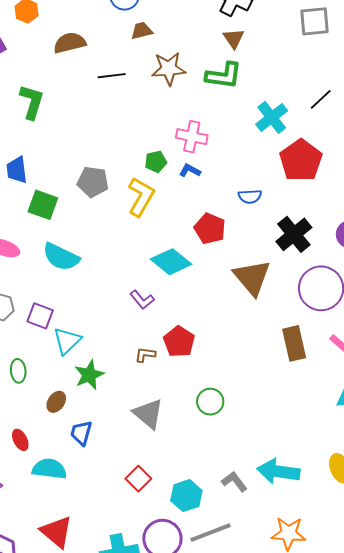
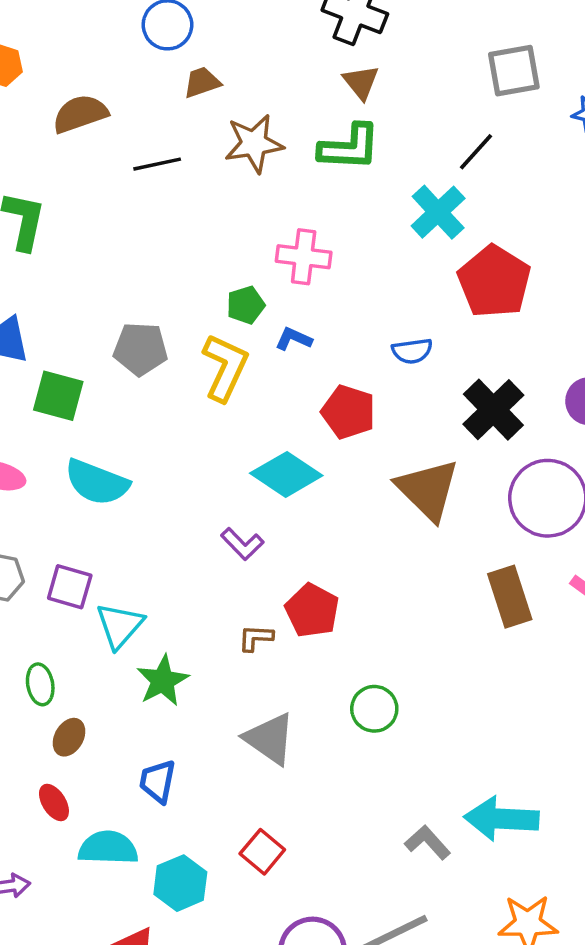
gray square: (315, 21) -> (514, 71), moved
black line: (321, 99) -> (476, 152), moved
blue L-shape: (190, 171) -> (294, 339), moved
brown ellipse: (56, 402) -> (69, 737), moved
cyan hexagon: (186, 496) -> (180, 883), moved

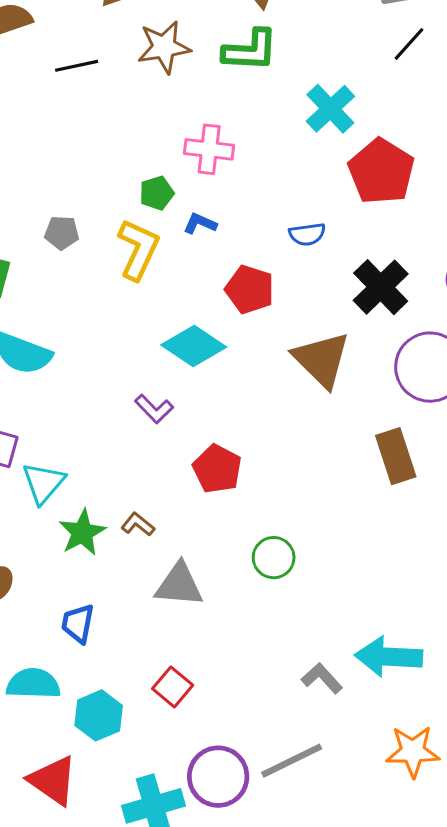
black line: (476, 152) -> (409, 44), moved
gray pentagon: (141, 349) -> (62, 233), size x0.7
brown L-shape: (256, 638) -> (138, 524), moved, turned 36
gray triangle: (270, 739) -> (179, 585), turned -30

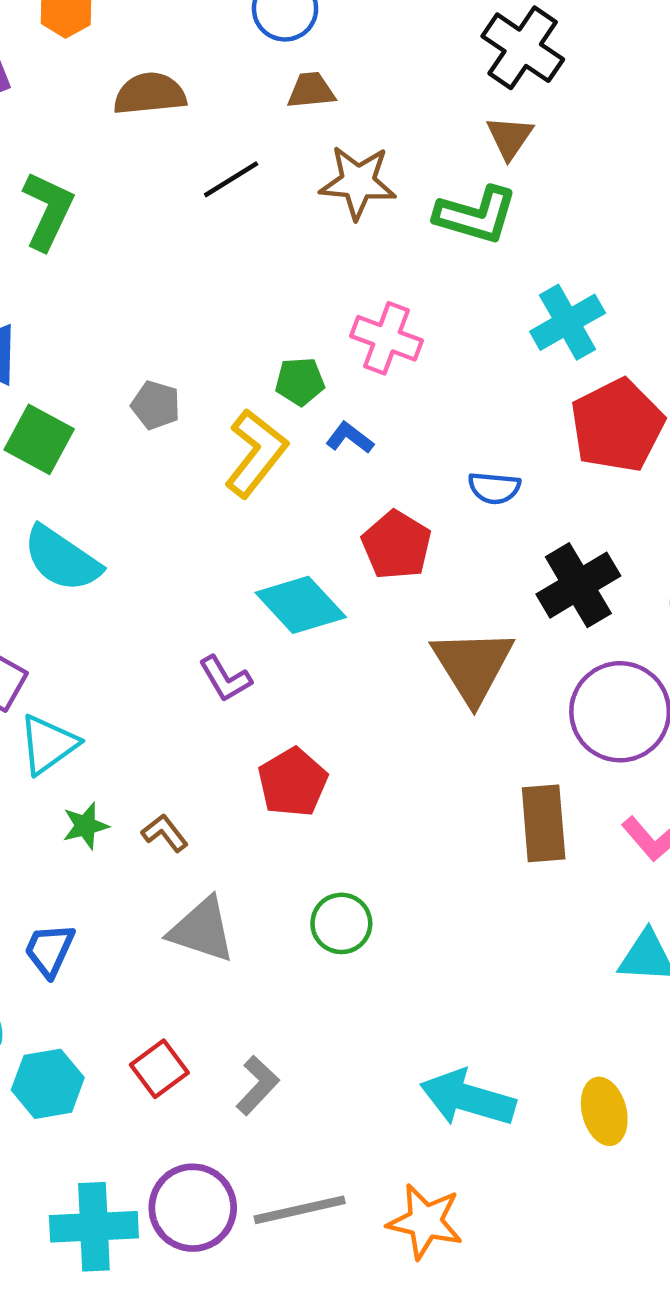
black line: (77, 66) -> (231, 179), turned -33
green star: (82, 532) -> (85, 826), size x0.7
gray L-shape: (322, 678) -> (257, 1085), moved, turned 72
orange star: (413, 751) -> (425, 1221), moved

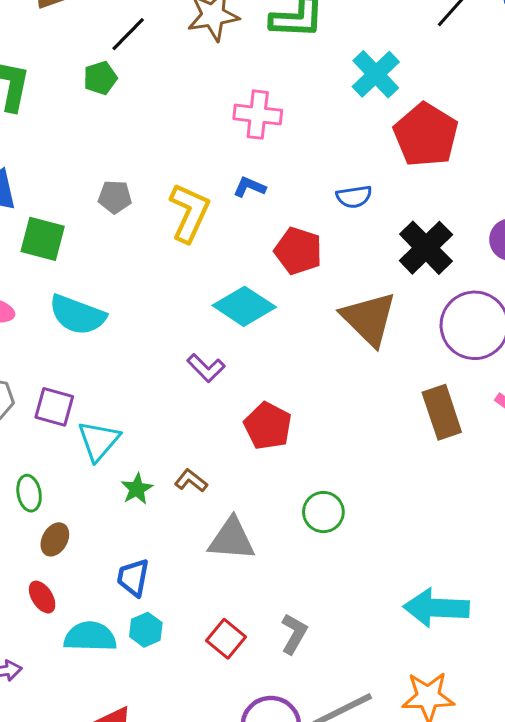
green pentagon: (300, 381) -> (100, 78), moved
cyan hexagon: (48, 1084) -> (146, 630), moved, size x0.7

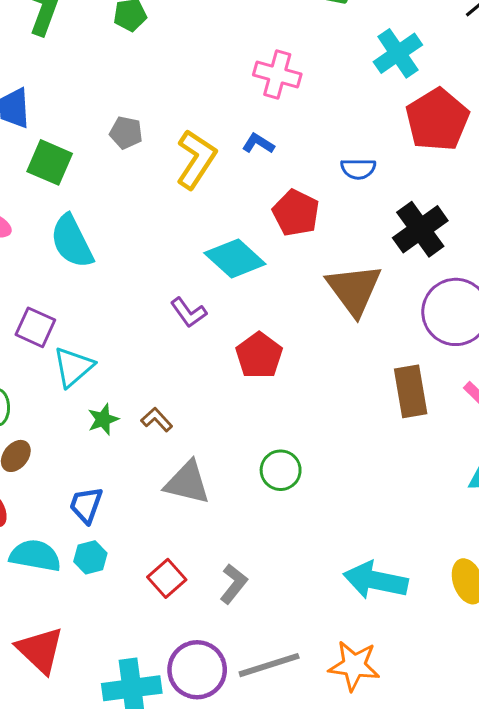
cyan semicircle: (77, 315) -> (72, 241), turned 34
red pentagon: (268, 426) -> (259, 355), moved

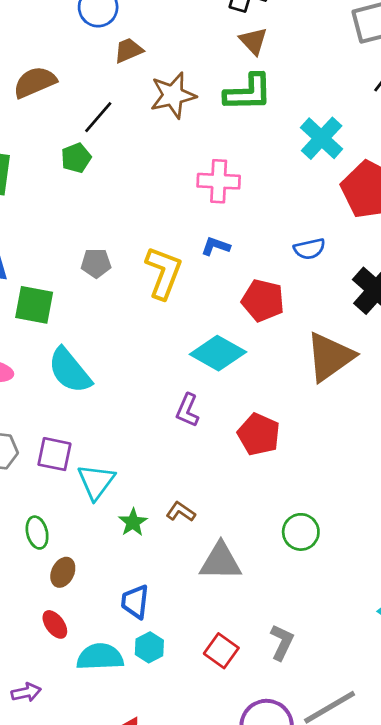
brown triangle: (354, 289) -> (330, 357), turned 44
purple L-shape: (188, 312) -> (187, 410), turned 72

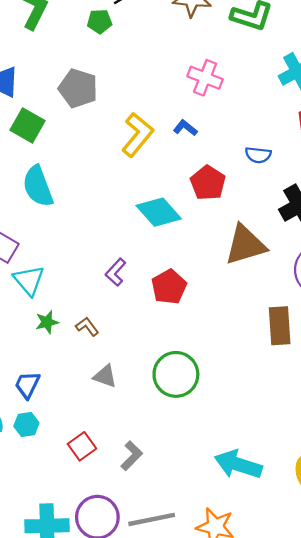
gray pentagon: (96, 263) -> (78, 88), moved, size x1.6
purple L-shape: (187, 410) -> (116, 272), moved
cyan triangle: (96, 482) -> (29, 280), turned -36
green circle: (301, 532) -> (176, 374), size x1.5
gray triangle: (220, 562) -> (105, 376), size x0.7

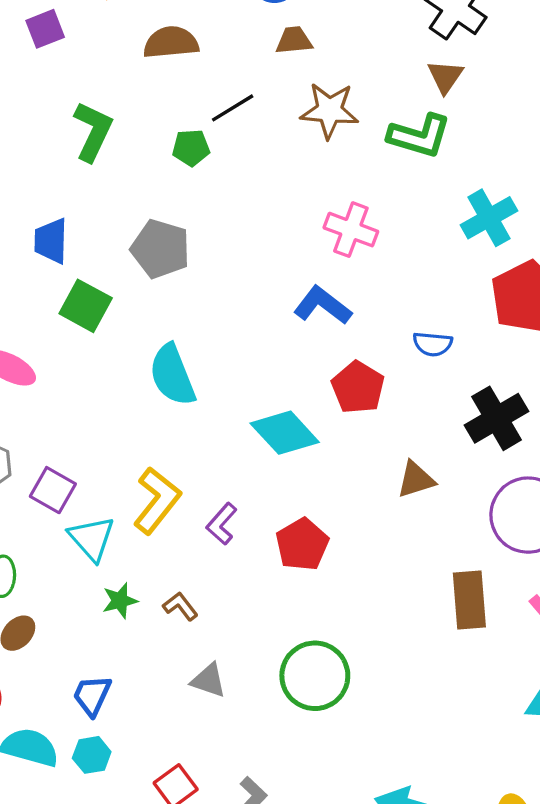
blue L-shape: (185, 128) -> (322, 305), size x1.6
yellow L-shape: (137, 135) -> (157, 501), moved
cyan semicircle: (38, 186) -> (172, 375), moved
brown triangle: (245, 245) -> (416, 480), size x0.6

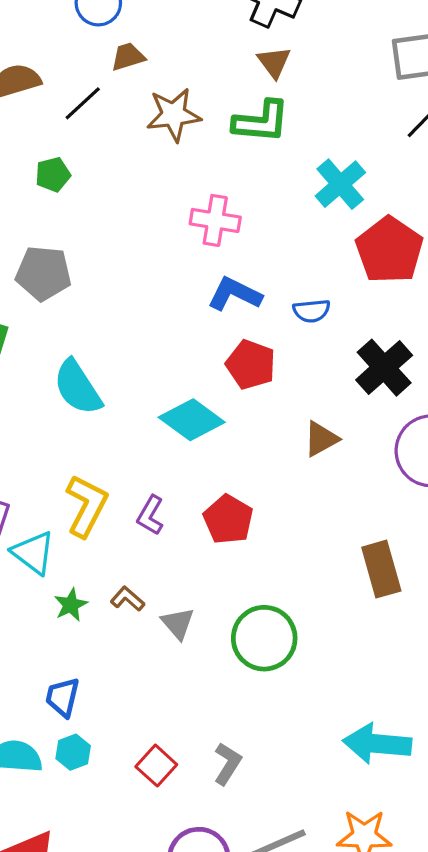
black line: (233, 108) -> (83, 103), moved
blue L-shape: (322, 305) -> (235, 294), moved
brown rectangle: (469, 600) -> (381, 569), moved
gray triangle: (208, 680) -> (178, 623), moved, turned 42

